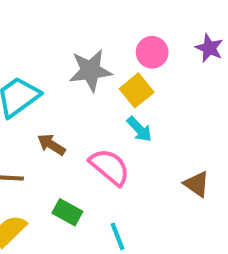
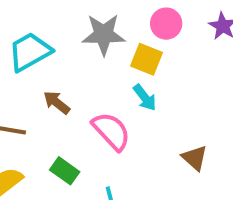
yellow square: (137, 90) -> (147, 59), turned -36

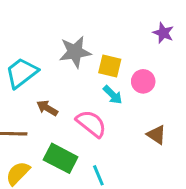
pink circle: (166, 24) -> (143, 81), moved
green rectangle: (65, 171) -> (61, 158), size x1.5

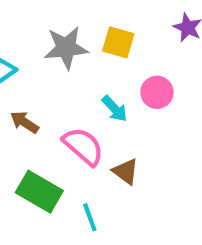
yellow square: (110, 66) -> (118, 42), moved
brown triangle: (156, 135) -> (126, 172), moved

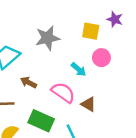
yellow square: (118, 42) -> (91, 31), moved

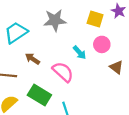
brown triangle: (88, 104) -> (116, 67), moved

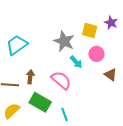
gray star: (55, 20) -> (64, 41), moved, turned 30
brown arrow: (32, 59) -> (30, 77), moved, turned 64

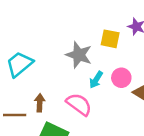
pink circle: (96, 54) -> (121, 78), moved
cyan arrow: (76, 62) -> (96, 80), turned 80

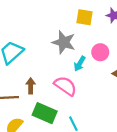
yellow square: (110, 39) -> (85, 17), moved
pink circle: (121, 78) -> (100, 52), moved

